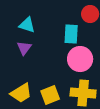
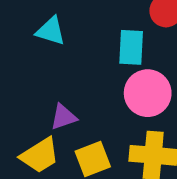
purple triangle: (24, 48) -> (64, 117), moved, turned 35

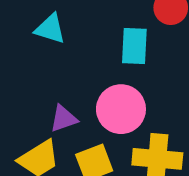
pink circle: (148, 93) -> (121, 109), moved

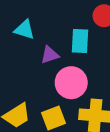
purple triangle: (64, 119) -> (50, 55), moved

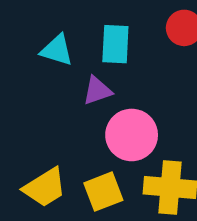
cyan rectangle: (80, 41) -> (115, 44), moved

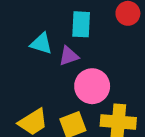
cyan triangle: (57, 50) -> (41, 44), moved

